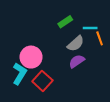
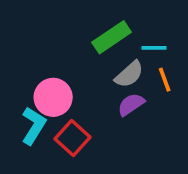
green rectangle: (65, 22) -> (112, 37), size x1.5
orange line: (100, 38) -> (165, 80), moved

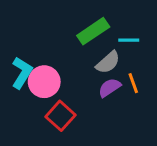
orange line: (165, 80) -> (133, 83), moved
cyan L-shape: (34, 126) -> (22, 73), moved

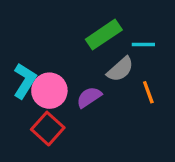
purple semicircle: (110, 88) -> (89, 97), moved
red square: (61, 116) -> (48, 129), moved

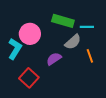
green rectangle: (104, 35) -> (63, 21), turned 50
pink circle: (49, 91) -> (30, 34), moved

